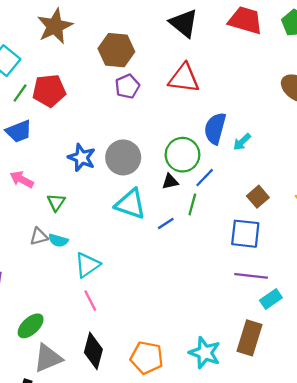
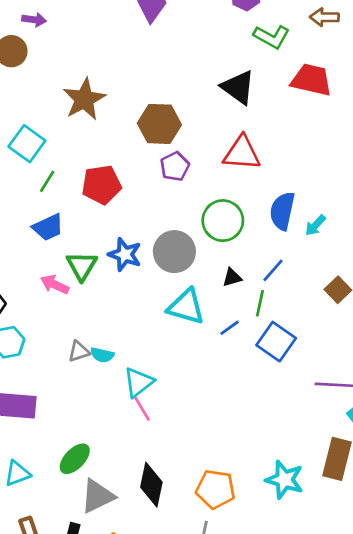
red pentagon: (49, 91) -> (102, 185), moved
green circle: (182, 155) -> (223, 221), moved
green triangle: (56, 202) -> (82, 266), moved, size x1.4
blue square: (245, 234) -> (276, 342), moved, turned 32
pink line: (90, 301) -> (142, 409), moved

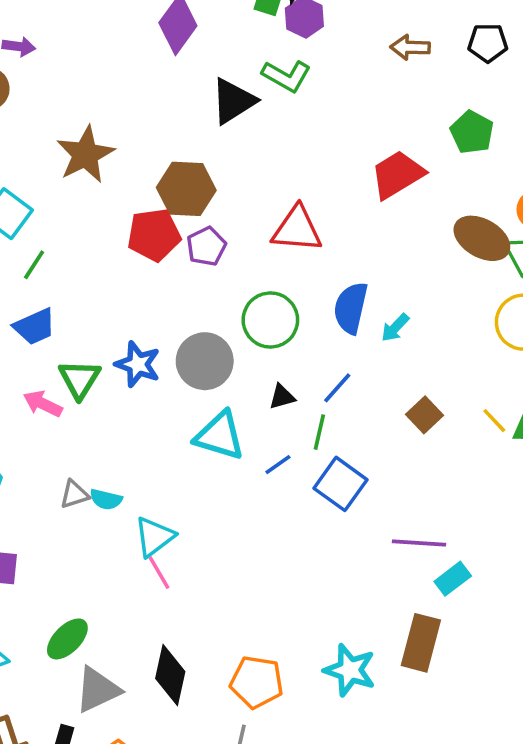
green L-shape: (272, 37) -> (286, 76), moved
red trapezoid: (311, 80) -> (397, 175), moved, turned -45
black triangle: (238, 87) -> (233, 101), moved, turned 51
red pentagon: (102, 185) -> (154, 235), moved

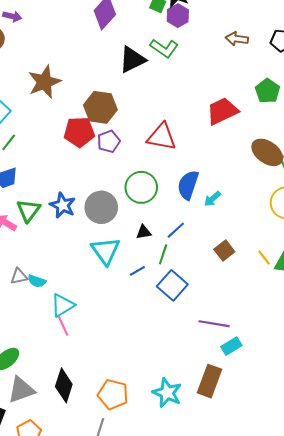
cyan triangle: (220, 436) -> (106, 251), turned 32

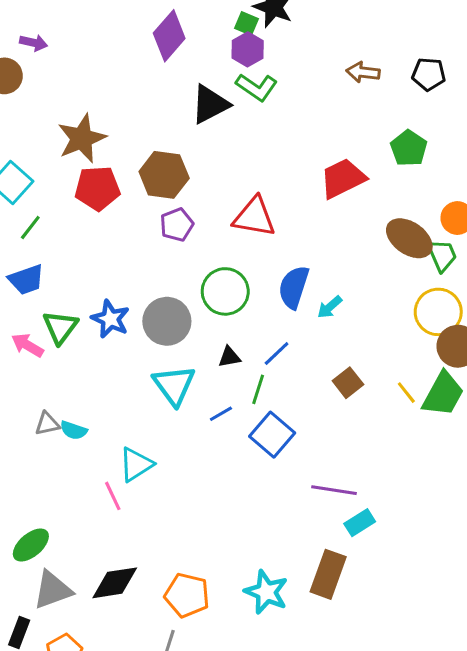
purple hexagon: (178, 16) -> (248, 49), moved
red pentagon: (79, 132) -> (97, 188), moved
cyan triangle: (62, 305) -> (136, 464), moved
black diamond: (64, 385) -> (115, 583), turned 64

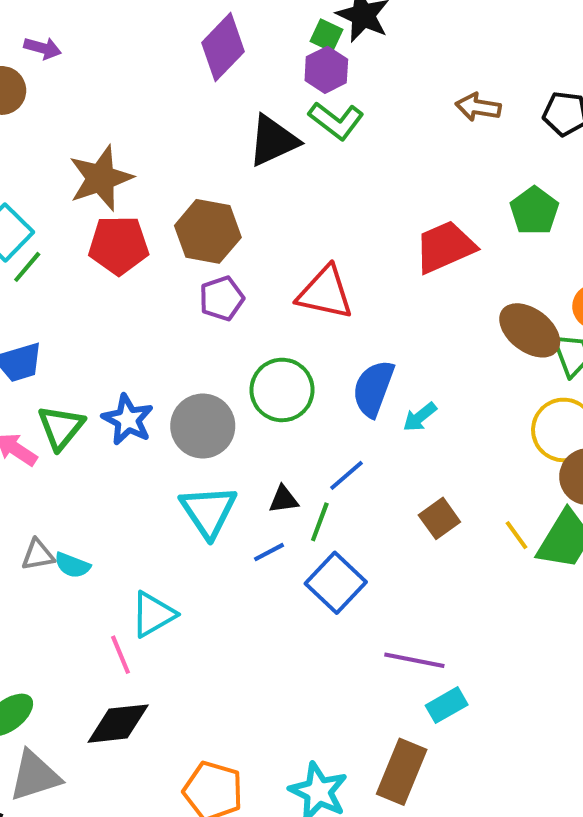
green line: (30, 228) -> (27, 267), moved
black triangle: (229, 357) -> (283, 499), moved
black diamond: (115, 583) -> (118, 724), moved

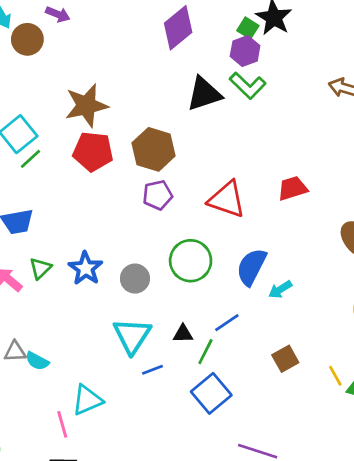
red trapezoid: (445, 247) -> (293, 188), moved, size x0.7
gray circle: (203, 426) -> (135, 279), size x0.7
green triangle: (61, 427) -> (40, 268), size x0.7
blue line: (269, 552) -> (153, 370), moved

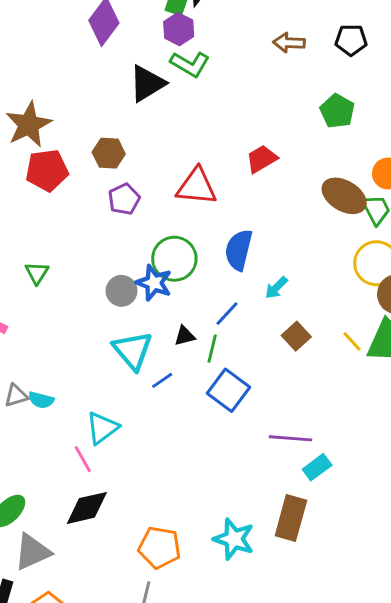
brown hexagon: (154, 149) -> (109, 153), size x0.7
green triangle: (40, 268) -> (37, 273), moved
blue star: (86, 268) -> (154, 283), moved
cyan arrow: (280, 290) -> (276, 288), moved

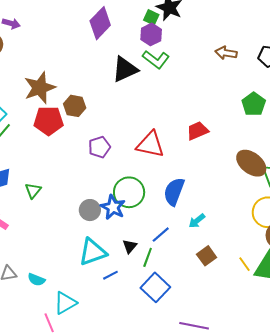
brown hexagon: (109, 153) -> (75, 106), moved
black triangle: (185, 336) -> (130, 246), turned -42
cyan triangle: (133, 350) -> (93, 252), turned 44
cyan semicircle: (41, 400) -> (36, 280), moved

